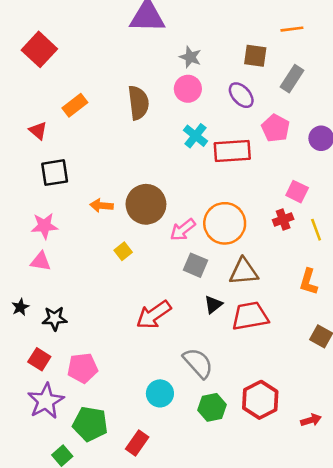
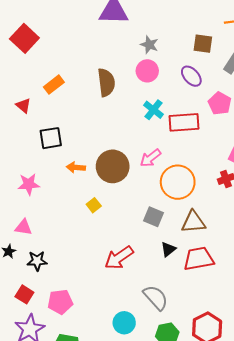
black square: (55, 173) -> (51, 138), moved
pink arrow: (183, 230) -> (150, 158), moved
pink triangle: (41, 261) -> (23, 227), moved

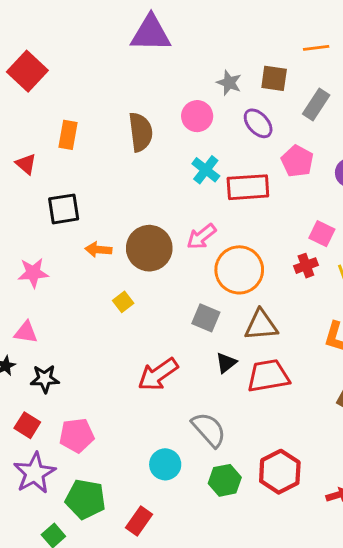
gray star: (149, 45) -> (229, 83), moved
orange rectangle: (54, 85) -> (68, 135), turned -42

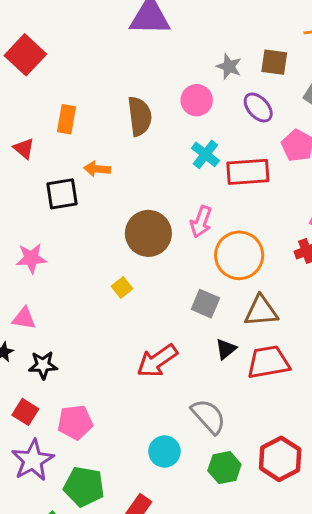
pink arrow: (201, 237) -> (201, 222), turned -32
orange arrow: (98, 250) -> (97, 169), moved

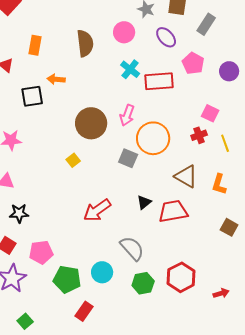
gray square: (205, 304) -> (128, 158), moved
brown triangle: (261, 311) -> (186, 176), moved, turned 35
green pentagon: (84, 487) -> (67, 279), moved

